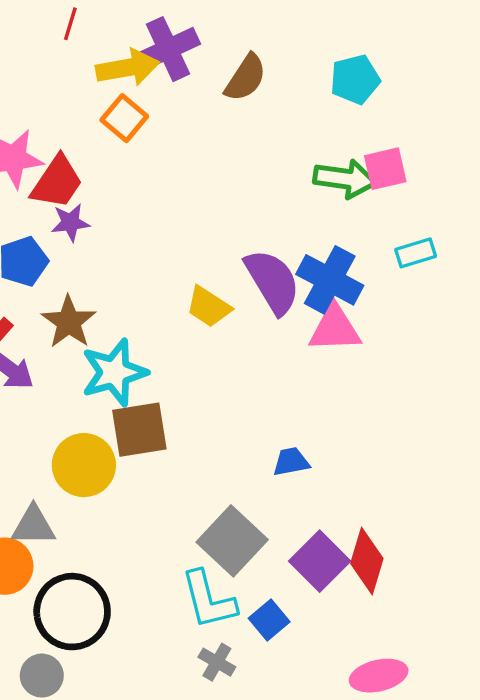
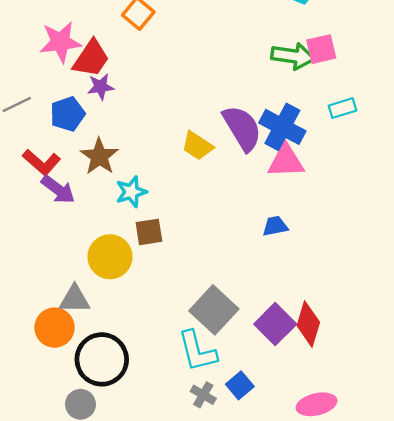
cyan star: (114, 372) -> (131, 192), size x0.7
brown square: (139, 430) -> (149, 232), size x0.7
blue trapezoid: (291, 462) -> (275, 226), moved
blue square: (269, 620) -> (240, 385), moved

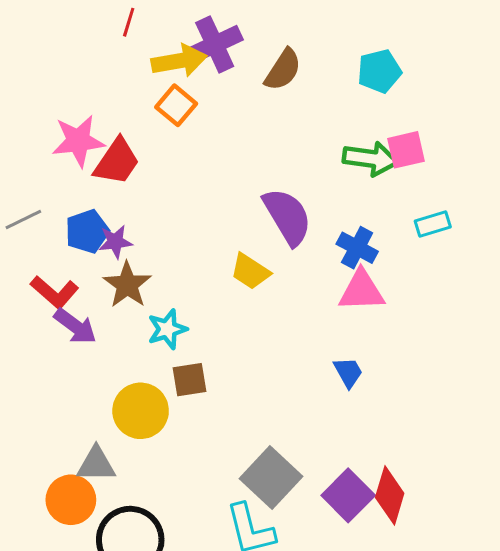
purple star: (101, 87) -> (115, 242), moved
blue cross: (282, 127) -> (357, 248), size x0.7
purple semicircle: (242, 128) -> (287, 217), moved
blue trapezoid: (275, 226) -> (348, 372), turned 72

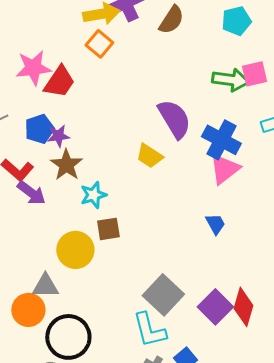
blue cross: (357, 248) -> (221, 140), size x1.4
pink triangle: (362, 291) -> (224, 169), turned -36

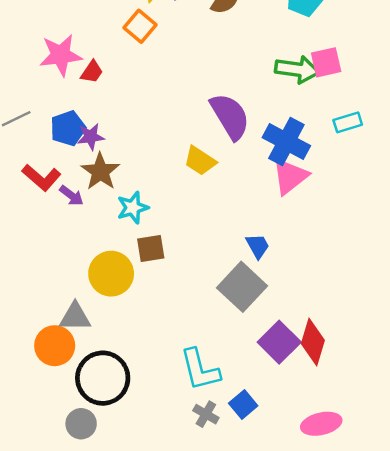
red trapezoid: (59, 82) -> (92, 72), size x0.6
purple arrow: (31, 193) -> (71, 196), moved, size x0.7
blue trapezoid: (215, 224) -> (258, 246), moved
gray square: (163, 295) -> (242, 287), moved

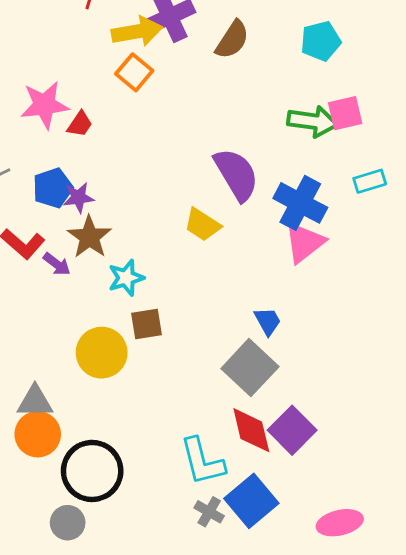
gray triangle: (75, 317) -> (35, 402), moved
red diamond: (313, 342) -> (251, 430), moved, turned -30
blue square: (243, 405) -> (251, 501), size x1.6

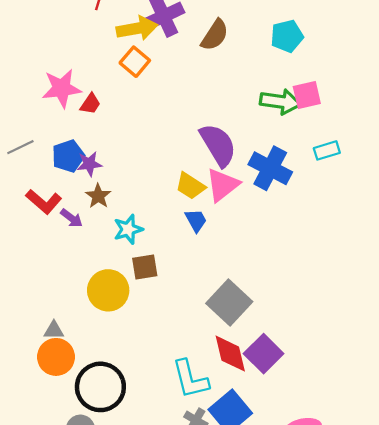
brown star: (89, 237) -> (98, 196), size x0.7
pink triangle: (304, 242) -> (223, 185), moved
blue trapezoid: (268, 321) -> (196, 220), moved
gray triangle: (35, 402) -> (54, 330), size x0.7

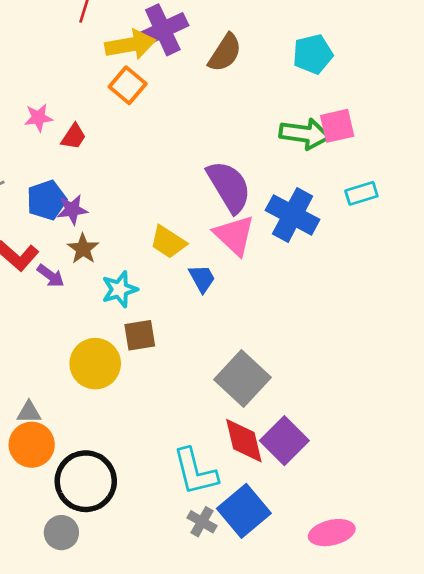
pink star: (62, 88) -> (38, 118), size x0.6
pink triangle: (223, 185) -> (234, 235), turned -39
yellow trapezoid: (190, 186) -> (168, 242), moved

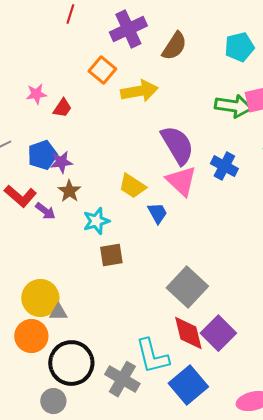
yellow arrow: (130, 45) -> (139, 91), moved
blue cross: (293, 215) -> (224, 166), size x0.7
yellow circle: (95, 364) -> (40, 298), moved
gray triangle: (29, 412) -> (58, 312), moved
gray cross: (202, 522) -> (122, 379), moved, size x1.6

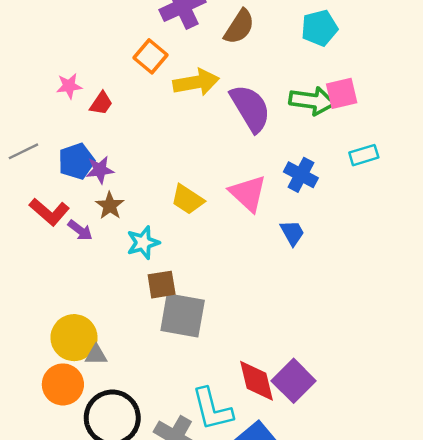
purple semicircle: (177, 145) -> (250, 108), moved
blue trapezoid: (157, 213) -> (292, 233), moved
gray square: (187, 287) -> (183, 315), moved, turned -33

